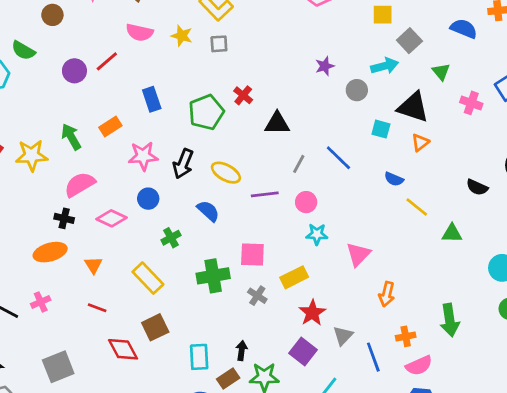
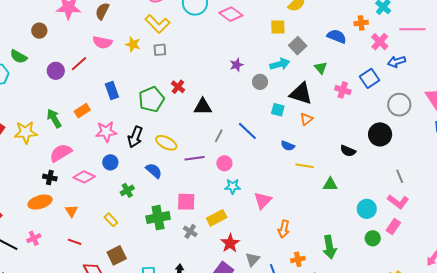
yellow line: (417, 207) -> (304, 166), turned -30
yellow rectangle: (148, 278) -> (111, 220), size x0.6

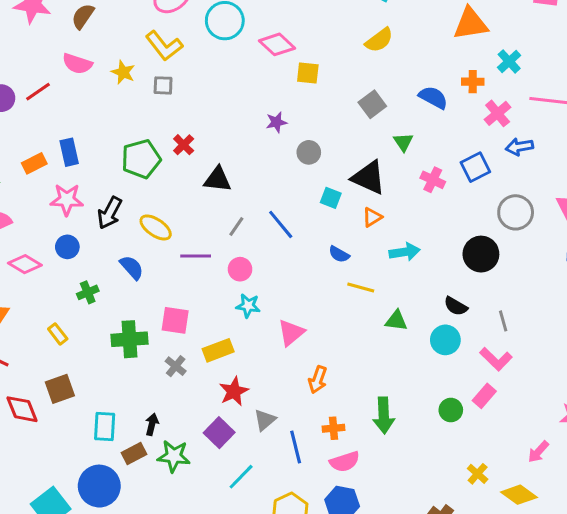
yellow square: (278, 27) -> (308, 73), moved
cyan arrow: (280, 64) -> (405, 252), moved
blue rectangle: (112, 91) -> (69, 152), moved
black semicircle: (348, 151) -> (456, 306), moved
cyan circle: (367, 209) -> (445, 340), moved

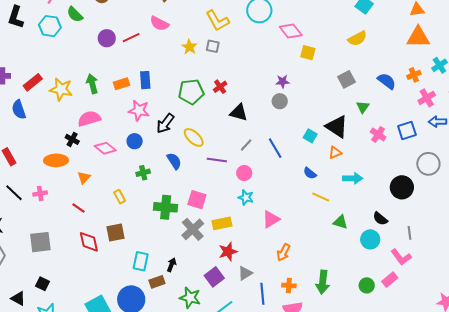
yellow star: (123, 72) -> (189, 47), moved
orange cross: (473, 82) -> (414, 75), turned -32
gray circle: (309, 152) -> (280, 101), moved
gray cross: (176, 366) -> (193, 229), size x1.6
green star: (174, 456) -> (190, 298), moved

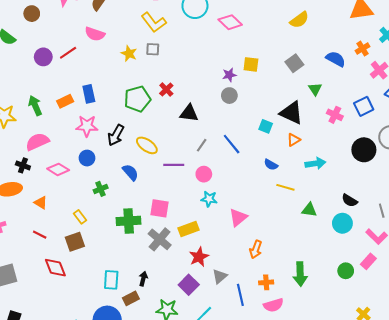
yellow square: (308, 53) -> (251, 64), moved
orange triangle: (84, 177) -> (41, 203), turned -32
black circle: (402, 187) -> (364, 150), moved
brown square: (115, 232) -> (75, 242), moved

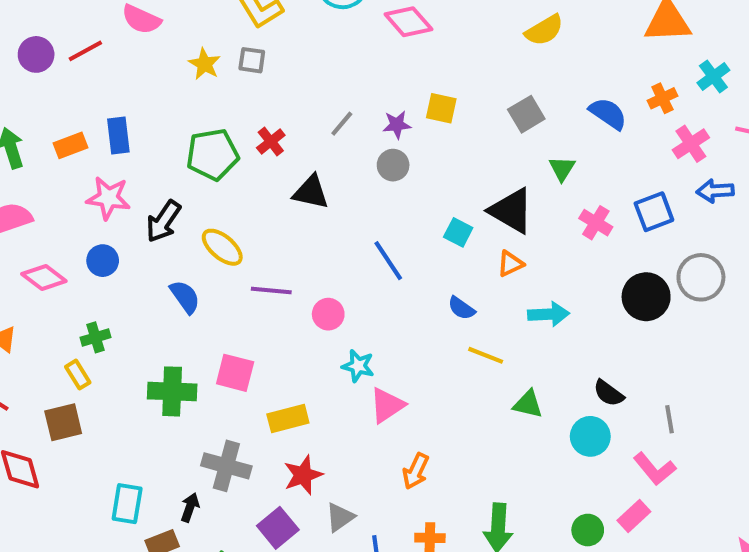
gray line: (202, 145) -> (342, 124), moved
green cross: (101, 189) -> (95, 337), moved
cyan star: (209, 199) -> (358, 366), moved
gray cross: (160, 239) -> (226, 466), moved, turned -30

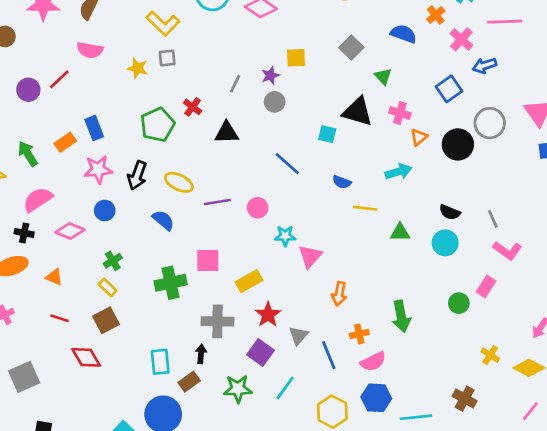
pink cross: (596, 223) -> (400, 113), moved
orange triangle: (510, 264) -> (419, 137), moved
pink L-shape: (655, 469) -> (507, 251), moved

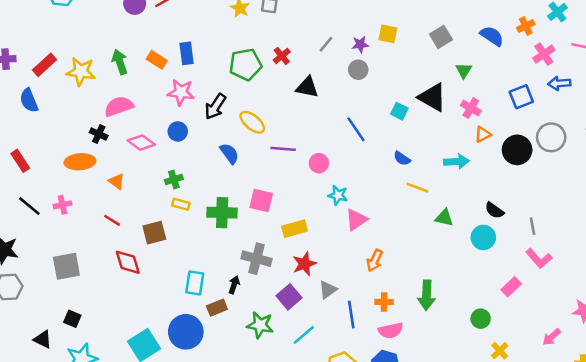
orange rectangle: (65, 142) -> (157, 60), turned 54
yellow rectangle: (108, 287) -> (181, 204), moved, turned -42
green circle: (459, 303) -> (481, 319), moved

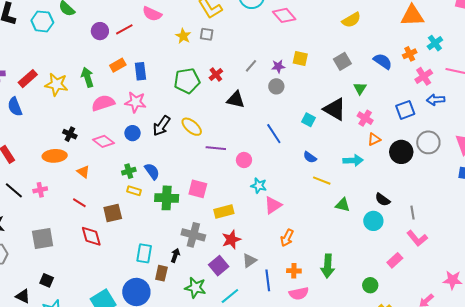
orange rectangle: (157, 60) -> (118, 65), moved, turned -63
pink semicircle: (119, 106) -> (103, 103), moved
black arrow: (215, 107) -> (161, 126), moved
blue semicircle: (229, 153) -> (152, 171), moved
brown rectangle: (217, 308) -> (161, 273), turned -56

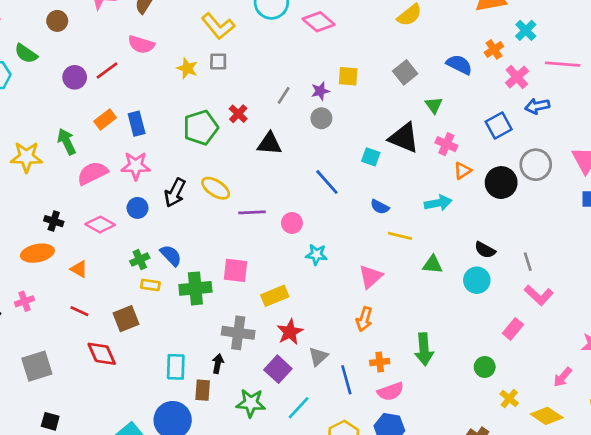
pink triangle: (273, 205) -> (370, 277), moved

